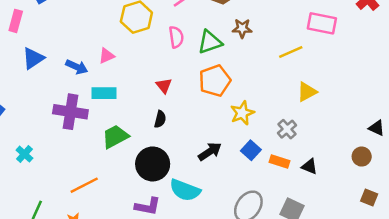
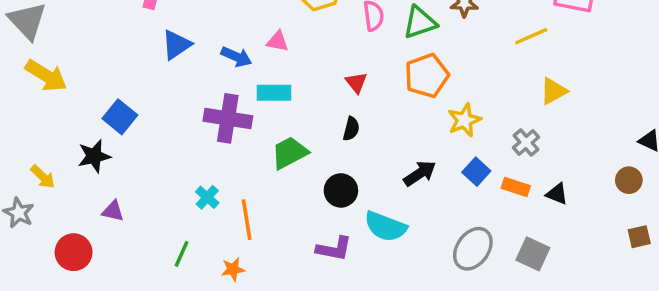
pink triangle: (107, 56) -> (278, 41), turned 35
cyan cross: (24, 154) -> (207, 197), moved
black circle: (153, 164) -> (341, 190), size x0.7
orange line: (84, 185) -> (247, 220), turned -72
brown square: (369, 198) -> (639, 237), turned -35

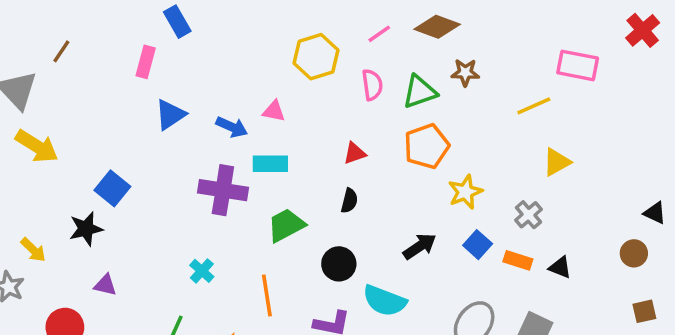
red triangle: (356, 82) -> (355, 153), turned 50
orange line: (247, 220) -> (267, 296), moved

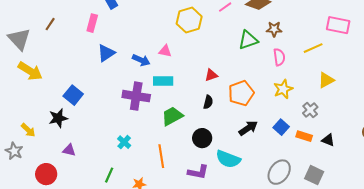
brown line: (61, 51) -> (50, 24), moved
pink semicircle: (372, 85) -> (279, 57), moved
orange pentagon: (427, 146) -> (241, 93), moved
yellow star: (465, 192) -> (283, 89), moved

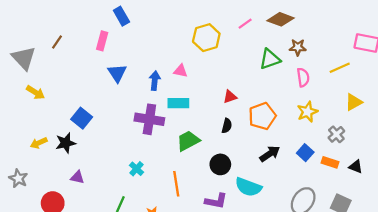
blue triangle: (106, 53) -> (117, 73), turned -30
blue arrow: (141, 60) -> (155, 81), turned -108
yellow arrow: (30, 71) -> (35, 92), size x0.7
yellow arrow: (28, 130) -> (39, 143), moved, turned 112

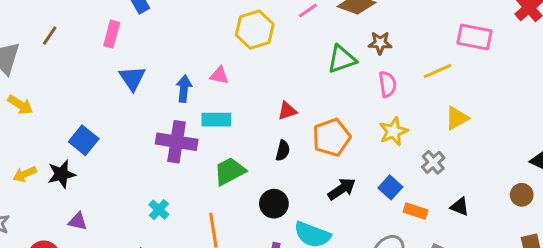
orange rectangle: (330, 162) -> (415, 211), moved

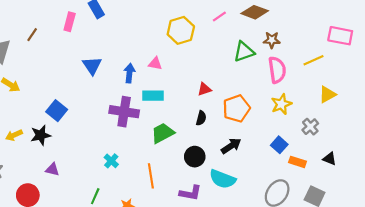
pink rectangle: (112, 34) -> (70, 22), moved
pink semicircle: (387, 84) -> (277, 70), size x1.4
black arrow: (342, 189) -> (231, 146), moved

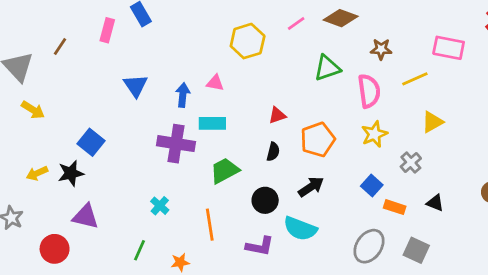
brown star: (272, 40) -> (381, 49), moved
purple triangle: (52, 169) -> (86, 216), size x1.5

